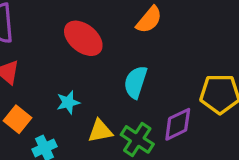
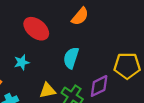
cyan star: (68, 102) -> (22, 62), moved

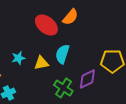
red ellipse: (36, 29) -> (46, 25), moved
yellow triangle: (47, 90) -> (41, 63), moved

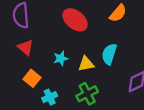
red ellipse: (46, 25) -> (75, 20), moved
green cross: (63, 88) -> (87, 94), moved, turned 30

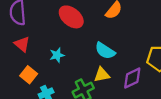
cyan semicircle: (109, 54) -> (105, 51), turned -75
yellow triangle: (86, 64) -> (102, 75), moved

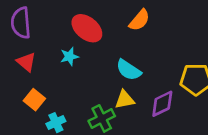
cyan star: (57, 55) -> (69, 57), moved

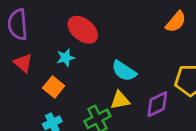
orange semicircle: (139, 20) -> (176, 22), moved
orange square: (34, 100) -> (54, 87), moved

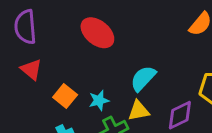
cyan star: (66, 58) -> (99, 100), moved
cyan semicircle: (124, 71) -> (143, 78), turned 100

